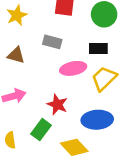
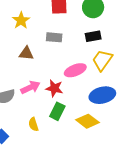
pink ellipse: (73, 68) -> (75, 70), moved
red star: (57, 104) -> (54, 88), moved

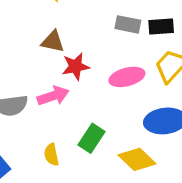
gray rectangle: (54, 37) -> (128, 24), moved
red star: (54, 88) -> (76, 66), moved, turned -30

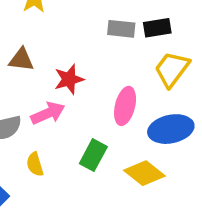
brown triangle: (53, 42) -> (21, 60), moved
pink ellipse: (127, 77) -> (125, 106), moved, turned -56
yellow semicircle: (51, 155) -> (35, 164), moved

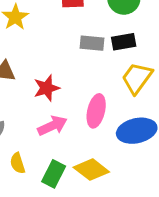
pink arrow: (48, 113) -> (52, 126), moved
green rectangle: (93, 155) -> (54, 174), moved
yellow diamond: (144, 173) -> (91, 170), moved

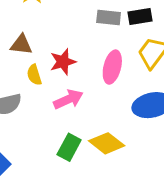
pink ellipse: (96, 111) -> (112, 67), moved
yellow semicircle: (18, 163) -> (34, 75), moved

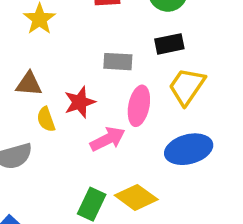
gray rectangle: (109, 18) -> (118, 62), moved
pink arrow: (68, 99) -> (108, 139), moved

